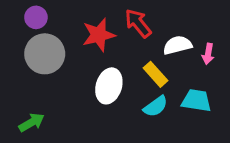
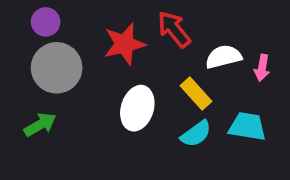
green arrow: (32, 122) -> (40, 125), moved

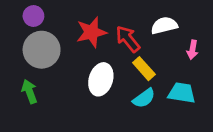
red arrow: (174, 29) -> (128, 39), moved
white semicircle: (224, 57) -> (164, 25), moved
green arrow: (40, 125) -> (29, 91), turned -80

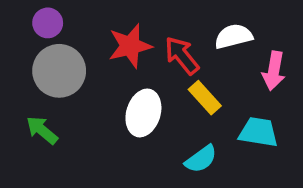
pink arrow: (192, 50) -> (274, 71), size x1.4
green arrow: (29, 91) -> (42, 130), turned -30
cyan semicircle: (144, 98) -> (201, 159), moved

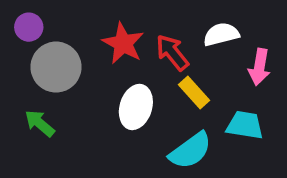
purple circle: (48, 23) -> (29, 27), moved
red star: (130, 46) -> (123, 43), turned -30
cyan semicircle: (201, 159) -> (190, 151), size x1.4

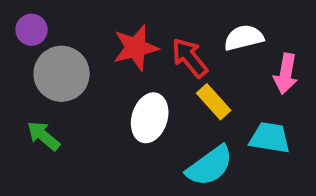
red star: (123, 43) -> (136, 48), turned 30

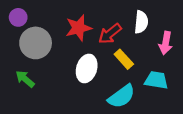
white semicircle: (244, 38) -> (141, 22), turned 110
red arrow: (190, 58) -> (110, 34), turned -90

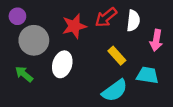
red arrow: (110, 34) -> (106, 17), moved
white ellipse: (87, 68) -> (62, 64), moved

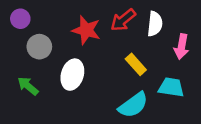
red star: (74, 26) -> (86, 30), turned 30
gray circle: (34, 40) -> (39, 47), size x0.7

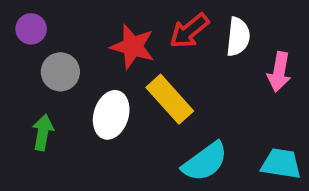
yellow rectangle: (136, 64) -> (170, 99), moved, size x1.4
green arrow: (28, 86) -> (43, 132), turned 60
cyan trapezoid: (171, 87) -> (281, 164), moved

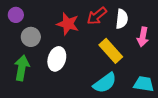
yellow rectangle: (170, 99) -> (111, 51), moved
green arrow: (43, 132) -> (22, 68), size x1.4

